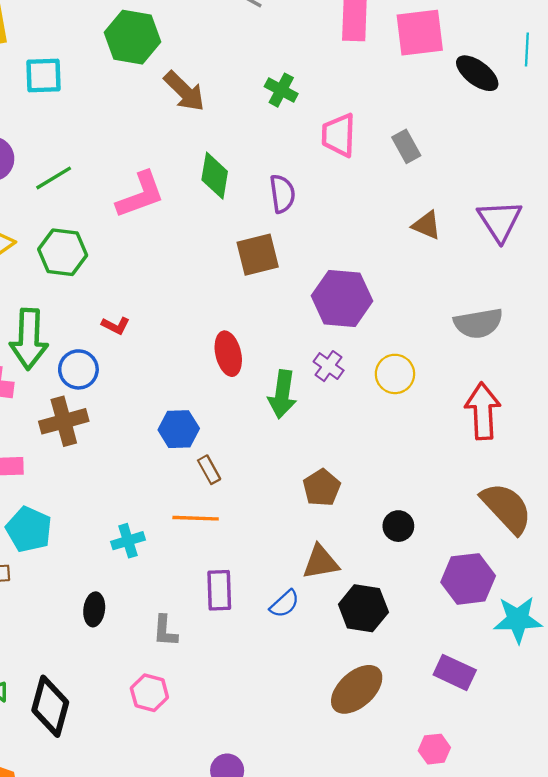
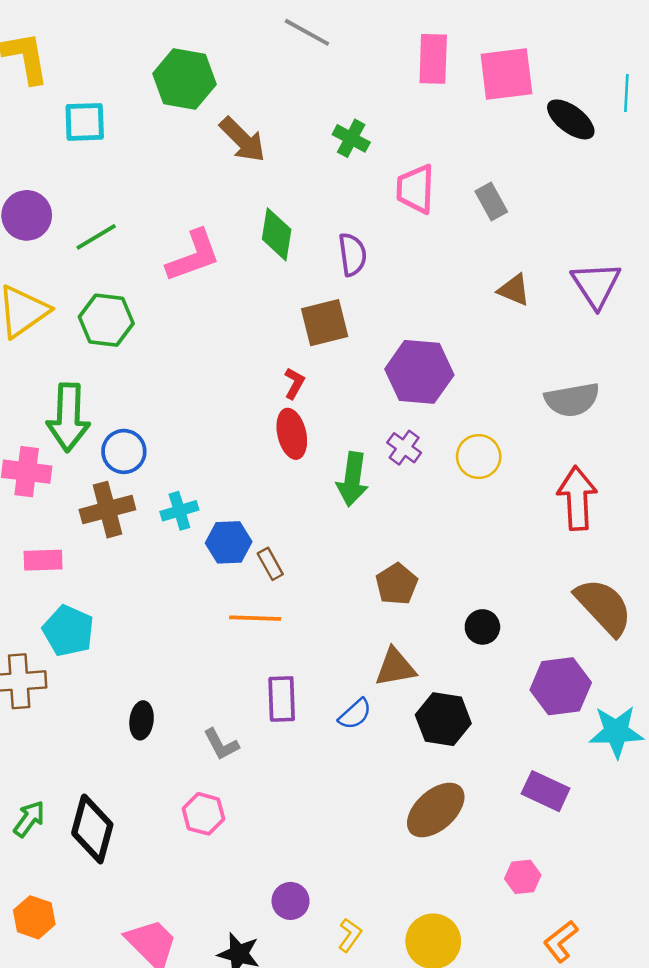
red L-shape: (116, 326) -> (294, 383), moved, turned -88
blue hexagon: (179, 429) -> (229, 542), moved
cyan cross: (128, 541) -> (179, 511), moved
gray L-shape: (165, 631) -> (221, 744), turned -32

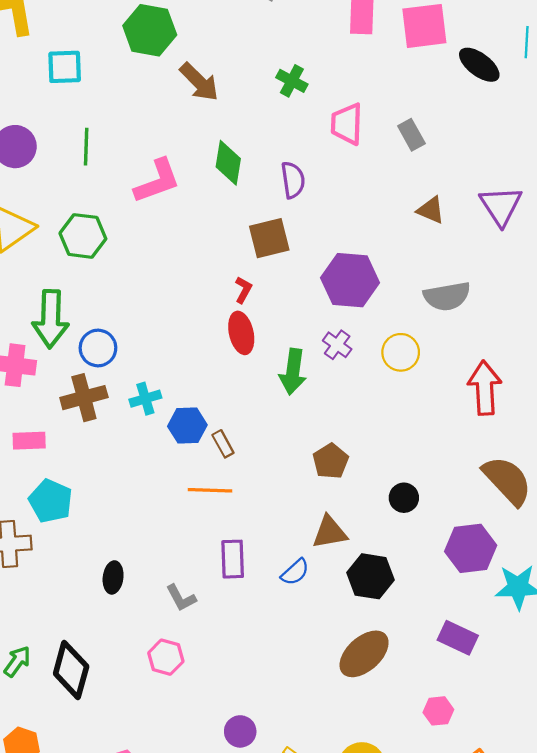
green line: (96, 237) -> (86, 147), moved, turned -57
gray semicircle: (572, 400) -> (447, 296), moved

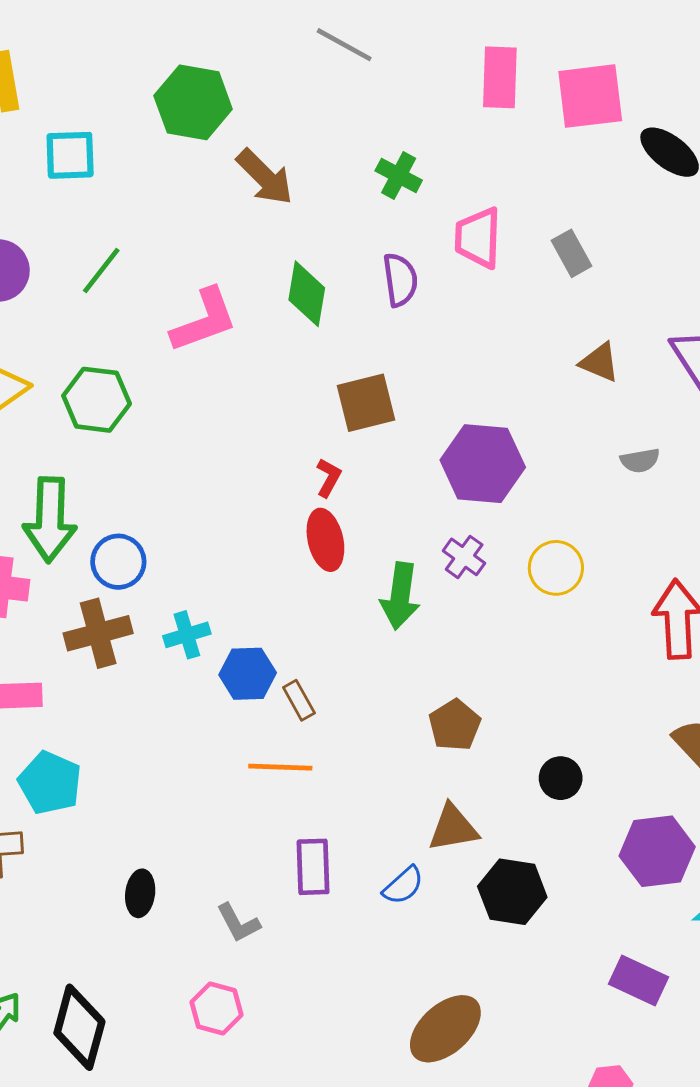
green line: (86, 147) -> (101, 270), turned 36
purple semicircle: (293, 180) -> (400, 280), moved
gray semicircle: (447, 296) -> (640, 460), moved, size x0.6
brown ellipse: (364, 654) -> (445, 1029), moved

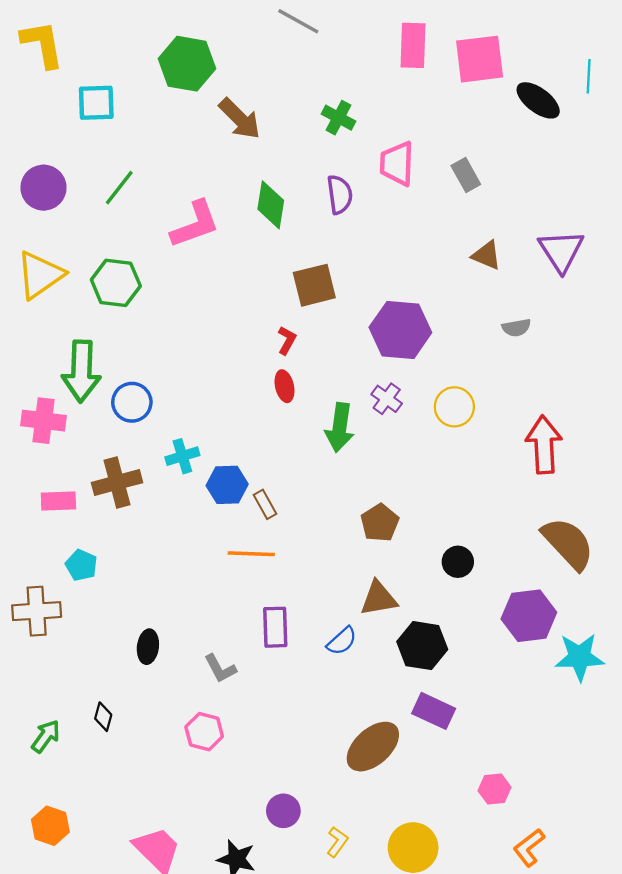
red ellipse: (325, 540) -> (285, 386), size x0.7
brown cross: (98, 633) -> (117, 483), moved
cyan pentagon: (50, 783) -> (81, 565), size x0.7
purple rectangle: (638, 981) -> (434, 711), moved
black diamond: (79, 1027) -> (103, 717), moved, size x0.5

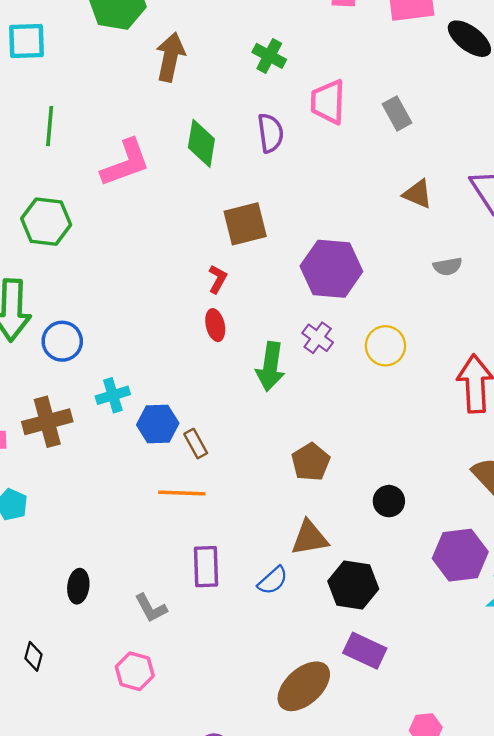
brown arrow: (240, 119) -> (170, 57), turned -123
green line: (119, 188) -> (50, 126), turned -33

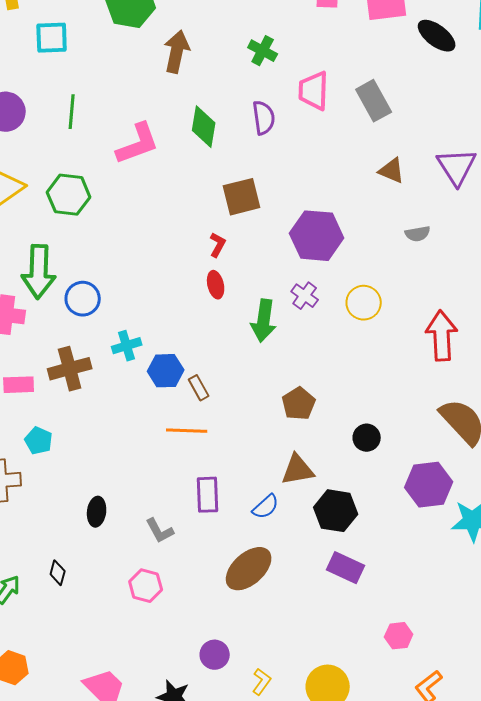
gray rectangle: (397, 113) -> (374, 101), size x1.4
brown ellipse: (304, 686) -> (249, 569), moved

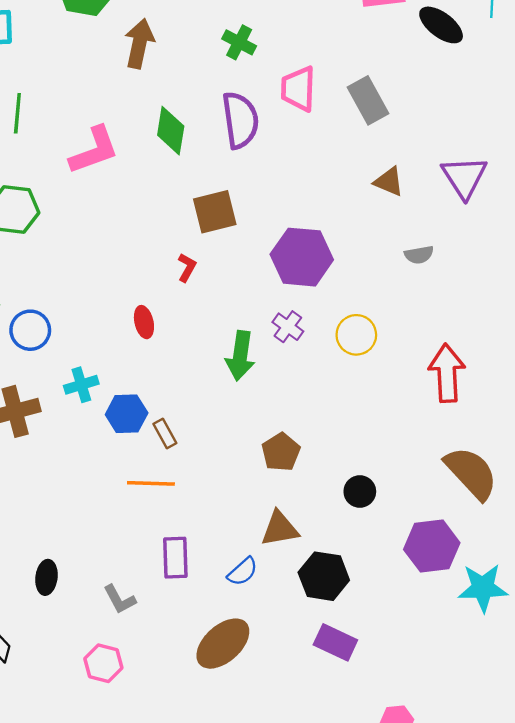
purple semicircle: (264, 118) -> (240, 120), size x1.4
red ellipse: (216, 285) -> (144, 322), moved

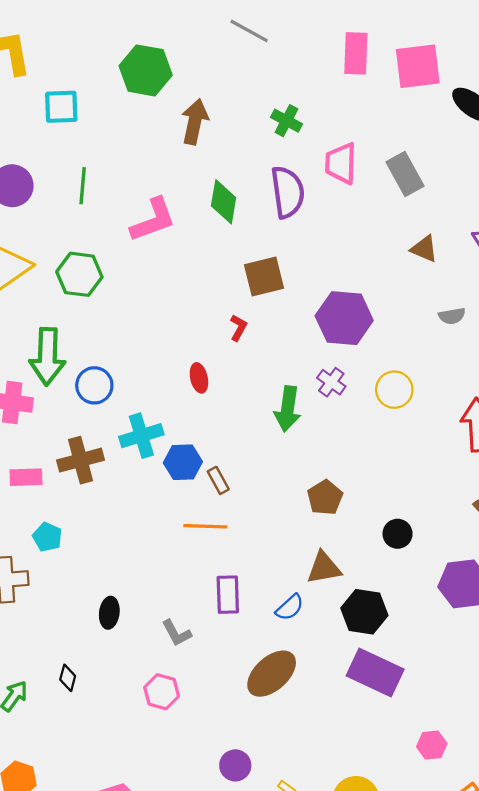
cyan cross: (81, 385) -> (141, 436), size x1.4
purple rectangle: (335, 642) -> (375, 673), size x1.4

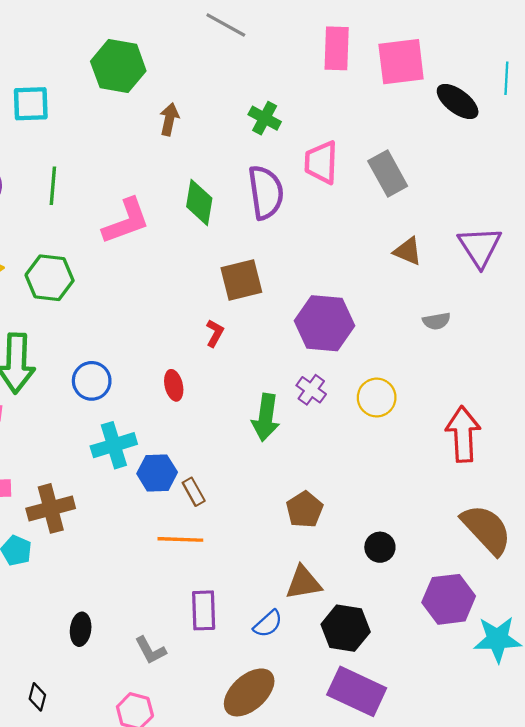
brown arrow: (195, 122) -> (169, 119), size x0.7
blue circle: (94, 385) -> (92, 381), moved
brown cross: (80, 460) -> (51, 508), moved

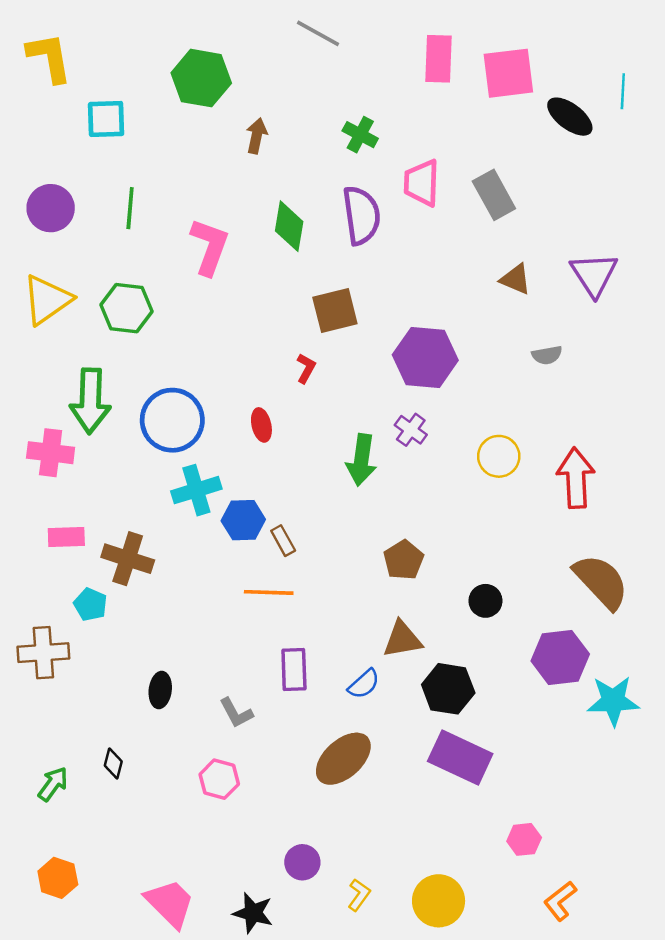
pink L-shape: (126, 221) -> (210, 247), turned -50
blue circle: (92, 381) -> (172, 420), size x1.5
yellow circle: (377, 398) -> (499, 456), moved
brown cross: (51, 508) -> (128, 559), turned 33

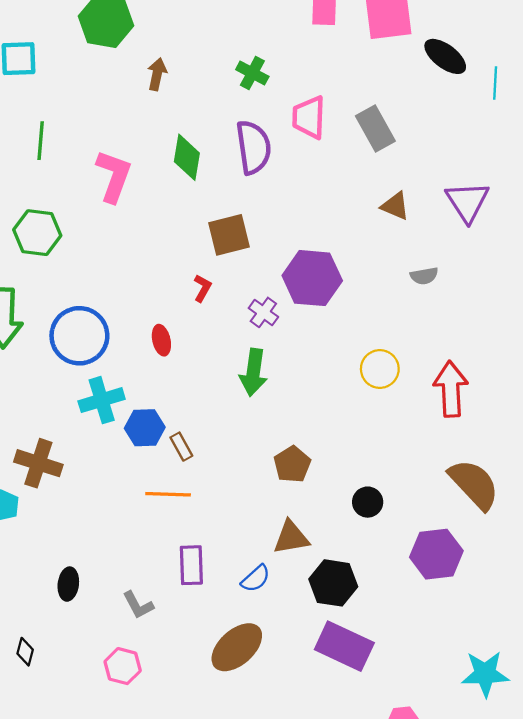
cyan line: (623, 91) -> (495, 83), moved
purple cross: (411, 430) -> (263, 312), moved
cyan star: (613, 701) -> (485, 674), moved

